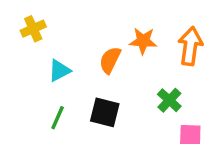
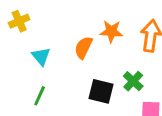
cyan triangle: (59, 71) -> (41, 56), turned -42
black square: (105, 112) -> (101, 91), moved

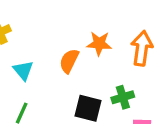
green cross: (133, 81) -> (123, 97), turned 30

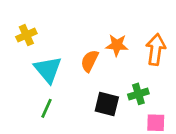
cyan triangle: (23, 70) -> (48, 70), size x1.5

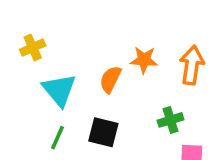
black square: (107, 104) -> (103, 132), moved

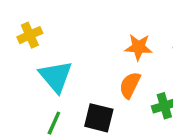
orange semicircle: (110, 79) -> (130, 85), moved

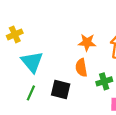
orange semicircle: (130, 85) -> (81, 68), turned -36

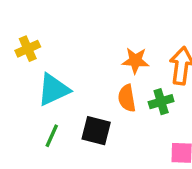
cyan triangle: (32, 62) -> (53, 90), turned 45
green cross: (104, 81) -> (161, 102), moved

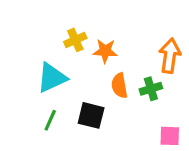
yellow cross: (28, 49) -> (75, 40), moved
orange star: (135, 61) -> (105, 51), moved

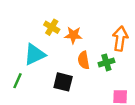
yellow cross: (75, 40) -> (52, 27), turned -35
green line: (50, 120) -> (18, 81), moved

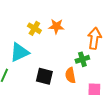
orange star: (73, 35) -> (56, 26), moved
orange semicircle: (84, 60) -> (70, 75), moved

